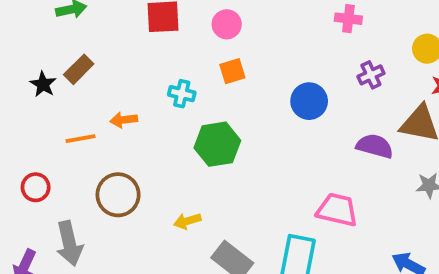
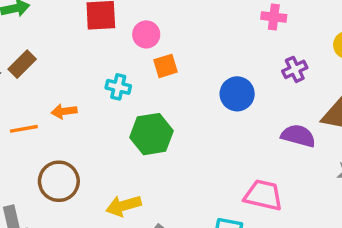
pink circle: (227, 24) -> (146, 34), moved
yellow arrow: (187, 221) -> (124, 206), size x1.4

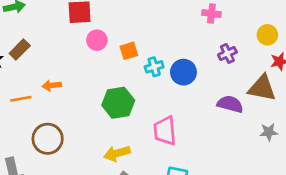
pink circle: (146, 34) -> (97, 40), moved
cyan cross: (118, 87) -> (154, 67), moved, turned -30
pink trapezoid: (263, 195) -> (165, 131), moved, turned -108
yellow arrow: (124, 206) -> (117, 153), moved

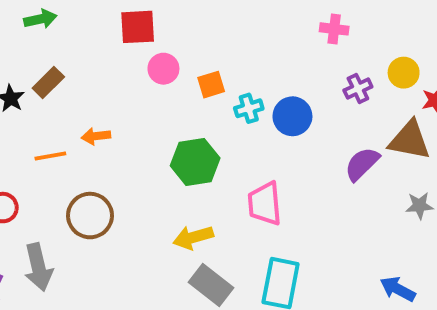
yellow circle: (267, 35) -> (404, 73), moved
purple semicircle: (230, 104) -> (362, 164), turned -60

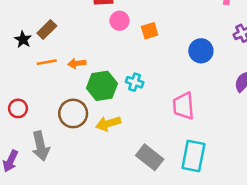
cyan cross: (249, 108) -> (135, 82), moved, turned 36
orange line: (50, 156) -> (47, 62), moved
green hexagon: (195, 162) -> (102, 86), moved
yellow arrow: (193, 237) -> (108, 123), moved

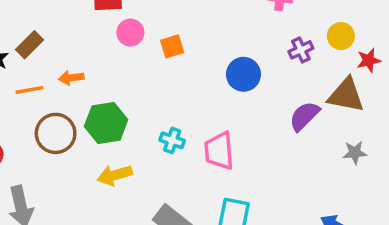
orange arrow: (77, 63) -> (71, 78), moved
cyan cross: (135, 82) -> (172, 140), moved
brown circle: (73, 113) -> (56, 133), moved

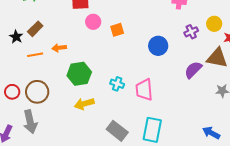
brown circle: (56, 133) -> (37, 92), moved

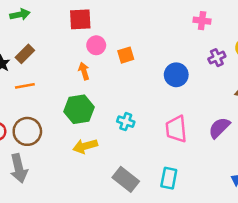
orange arrow: (59, 48) -> (84, 71), moved, turned 80
purple semicircle: (193, 70) -> (219, 128), moved
pink trapezoid: (144, 90) -> (176, 129), moved
cyan rectangle: (152, 130) -> (169, 178), size x0.7

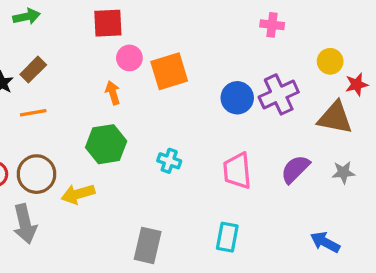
orange square: (126, 55) -> (169, 71), size x1.6
purple cross: (217, 58) -> (279, 94), moved, size x1.6
yellow arrow: (85, 146) -> (78, 194), moved
gray rectangle: (126, 179) -> (148, 245), moved, turned 65

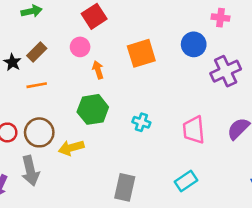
red square: (108, 23) -> (94, 16), turned -30
pink circle: (129, 58) -> (80, 47), moved
blue circle: (237, 98) -> (194, 44), moved
cyan rectangle: (227, 237) -> (186, 181), turned 45

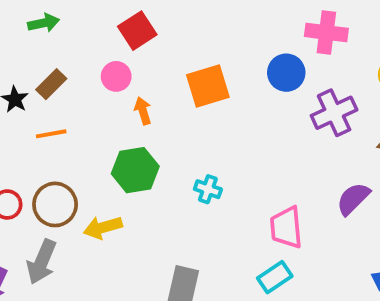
pink cross: (220, 18) -> (326, 32), size x1.5
pink trapezoid: (194, 130) -> (286, 227), moved
gray arrow: (30, 171) -> (42, 262), turned 36

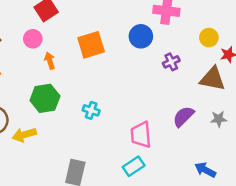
purple cross: (334, 113) -> (171, 62), size x0.6

